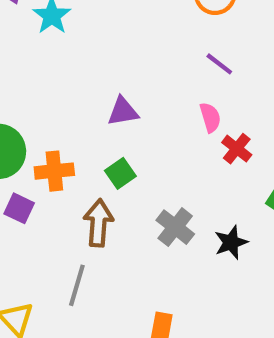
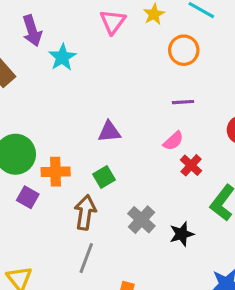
purple line: (219, 64) -> (183, 102), turned -45
pink semicircle: (210, 117) -> (173, 141), turned 60
gray line: (77, 285) -> (86, 258), moved

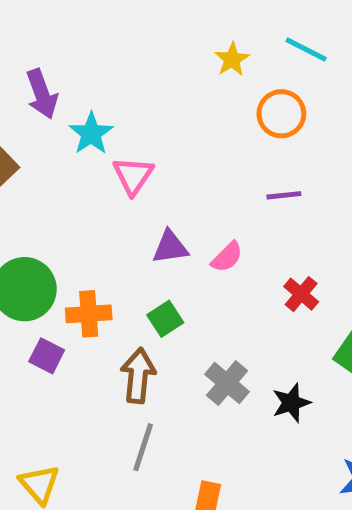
pink triangle: (113, 22) -> (133, 176), moved
pink semicircle: (173, 141) -> (227, 257), moved

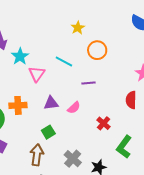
cyan line: (306, 50) -> (64, 61), moved
purple line: (284, 195) -> (88, 83), moved
orange cross: (89, 314) -> (18, 105), moved

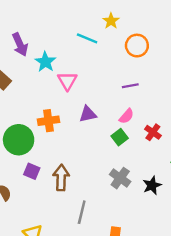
cyan line: (64, 61) -> (87, 38), moved
pink semicircle: (74, 108) -> (126, 116), moved
green square: (48, 132) -> (120, 137), moved
brown arrow: (37, 155) -> (61, 178), moved

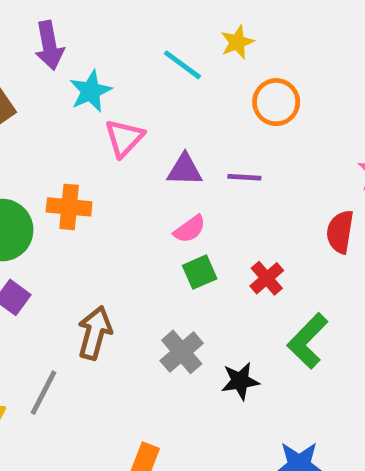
purple triangle: (88, 114) -> (185, 170), moved
pink semicircle: (126, 116) -> (190, 229), moved
brown arrow: (61, 178) -> (95, 333), moved
gray line: (82, 212) -> (44, 393), moved

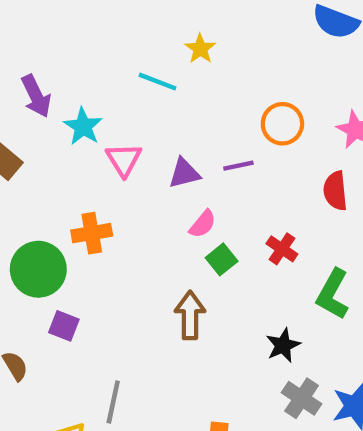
orange circle: (276, 102) -> (282, 124), moved
brown arrow: (95, 333) -> (190, 315), moved
gray cross: (182, 352) -> (302, 398), moved

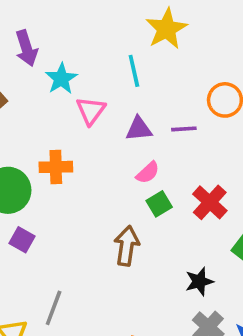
yellow star: (200, 49) -> (166, 29), size x1.6
cyan line: (157, 82) -> (134, 71), moved, turned 48
red cross: (282, 249) -> (210, 202), size x1.4

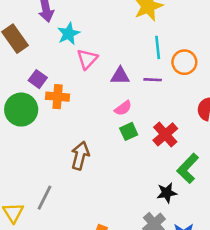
cyan line: (134, 71) -> (158, 47), moved
purple square: (22, 240) -> (38, 79), moved
brown arrow: (127, 246) -> (80, 156), moved
black star: (199, 281) -> (167, 193), moved

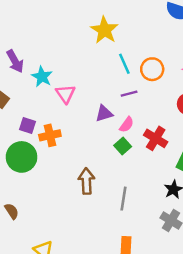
purple triangle: (120, 76) -> (104, 113), moved
pink semicircle: (123, 108) -> (127, 125), moved
gray line: (45, 198) -> (123, 199), moved

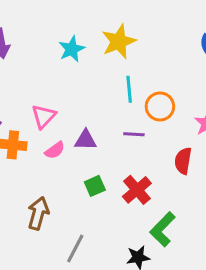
cyan star: (42, 77) -> (72, 49), moved
pink triangle: (65, 94) -> (44, 116), moved
purple line: (129, 94) -> (134, 134), moved
pink semicircle: (127, 125) -> (55, 150), moved

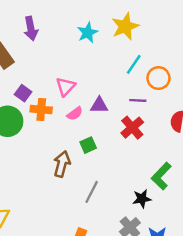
cyan line: (129, 89) -> (134, 64), turned 40
green square: (95, 186) -> (88, 145), moved
red cross: (137, 190) -> (132, 128), moved

